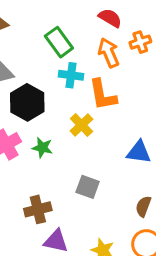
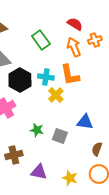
cyan cross: (71, 75) -> (46, 77), moved
green star: (42, 148) -> (37, 130), moved
blue triangle: (139, 152) -> (85, 122), moved
brown cross: (38, 209) -> (14, 155), moved

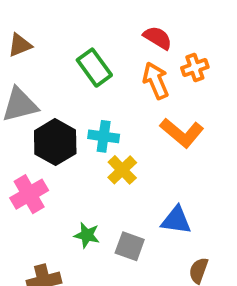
orange L-shape: (70, 75) -> (182, 133), moved, turned -40

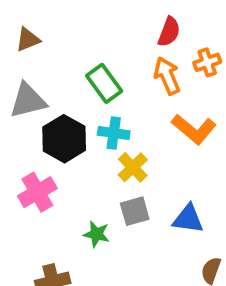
red semicircle: (158, 38) -> (169, 32), turned 80
green rectangle: (94, 68) -> (104, 83), moved
gray square: (130, 246) -> (135, 211), moved, turned -36

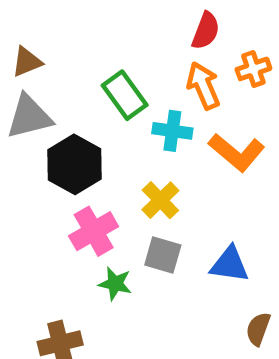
brown triangle: (28, 39) -> (27, 62), moved
cyan cross: (114, 133) -> (172, 131), moved
pink cross: (37, 192) -> (94, 231), moved
gray square: (135, 211) -> (163, 255), turned 32

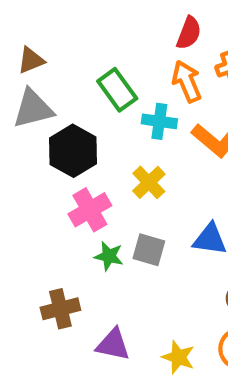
gray square: (163, 255) -> (149, 250), moved

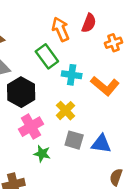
orange arrow: (187, 81) -> (61, 29), moved
gray square: (149, 250) -> (74, 140), moved

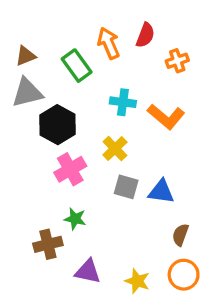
green rectangle: (47, 56) -> (77, 66), moved
green star: (42, 154) -> (75, 219), moved

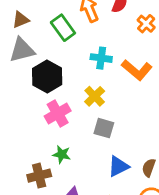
orange cross: (177, 61) -> (146, 24), turned -30
blue triangle: (161, 192) -> (118, 166), moved, turned -35

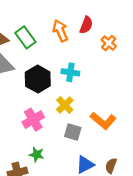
green rectangle: (63, 28) -> (25, 37), moved
orange L-shape: (137, 70) -> (103, 121), moved
black hexagon: (47, 77) -> (38, 79), moved

